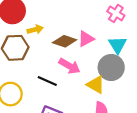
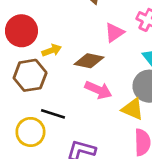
pink triangle: (86, 39) -> (114, 33), moved
black line: (47, 81) -> (53, 114), moved

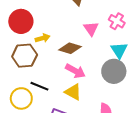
pink triangle: (114, 33) -> (91, 29), turned -35
yellow triangle: (133, 109) -> (73, 92), moved

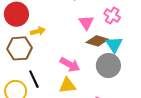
brown diamond: (70, 48) -> (97, 41), moved
black line: (39, 86) -> (34, 79), turned 42
yellow triangle: (73, 92) -> (67, 85), turned -36

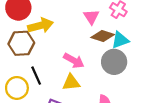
yellow arrow: (38, 31) -> (40, 26), size x1.6
cyan triangle: (114, 45) -> (120, 40), turned 42

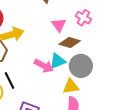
cyan triangle: (120, 40) -> (58, 61), moved
yellow triangle: (71, 82) -> (71, 86), moved

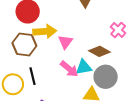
pink triangle: (59, 25) -> (65, 42), moved

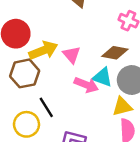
cyan triangle: (84, 67) -> (103, 77), turned 48

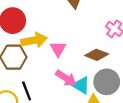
cyan triangle: (103, 77) -> (81, 85), moved

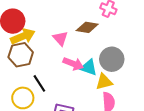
yellow arrow: (34, 40) -> (23, 36), moved
brown diamond: (97, 55) -> (87, 27), moved

